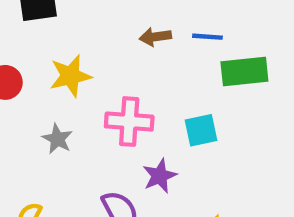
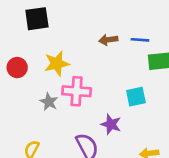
pink cross: (129, 122) -> (77, 91), moved
purple star: (160, 176) -> (111, 124), turned -30

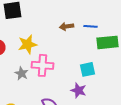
purple star: (111, 124) -> (78, 90), moved

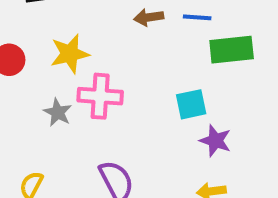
purple star: (78, 90) -> (215, 141), moved

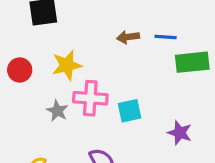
cyan square: (191, 104) -> (130, 111), moved

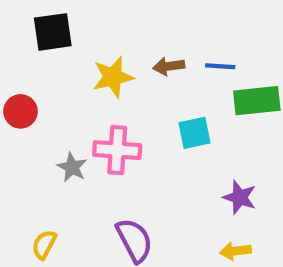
yellow star: (67, 65) -> (113, 77), moved
cyan square: (130, 111) -> (195, 133), moved

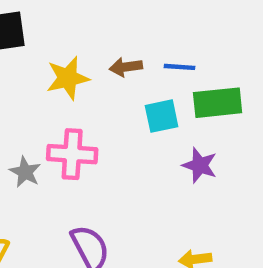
cyan square: (195, 133) -> (162, 116), moved
purple star: (240, 197) -> (200, 165), moved

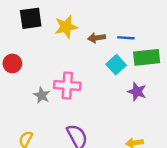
yellow star: (68, 78) -> (66, 27), moved
cyan square: (162, 116) -> (116, 65), turned -30

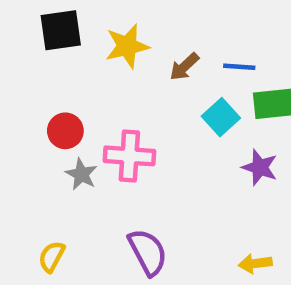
brown arrow: (97, 38) -> (184, 67), turned -35
red circle: (12, 63) -> (65, 131), moved

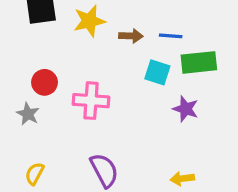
brown arrow: (184, 67) -> (131, 36), turned -135
cyan square: (221, 117) -> (157, 72), turned -30
gray star: (81, 174) -> (28, 114), moved

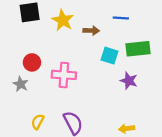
yellow star: (89, 21) -> (63, 20), turned -30
blue line: (171, 36) -> (121, 18), moved
yellow semicircle: (35, 174) -> (38, 122), moved

